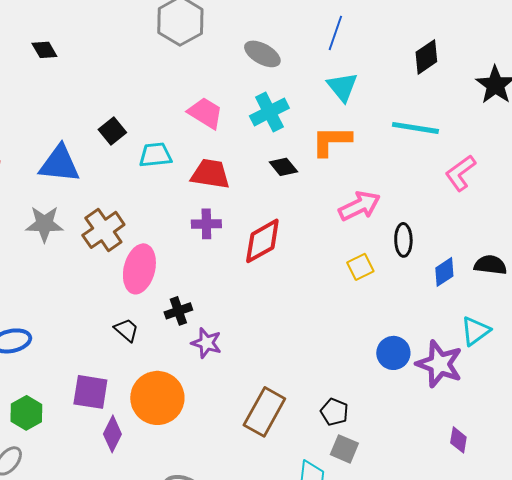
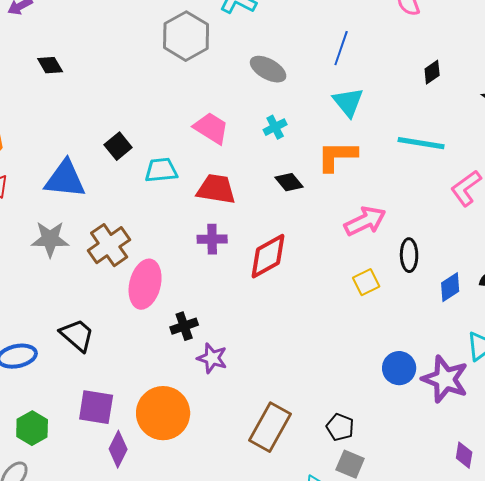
black diamond: (426, 57) -> (432, 72), size x0.7
cyan cross: (269, 112) -> (275, 127), size x0.6
black trapezoid: (126, 330) -> (77, 335), moved, size x1.4

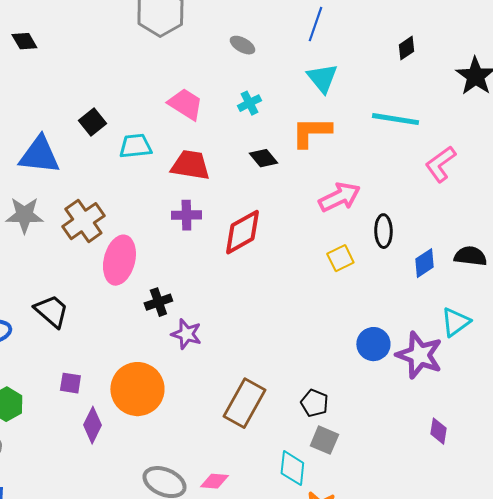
gray ellipse: (268, 69) -> (242, 45), size x0.7
purple square: (96, 407) -> (70, 383), size x0.6

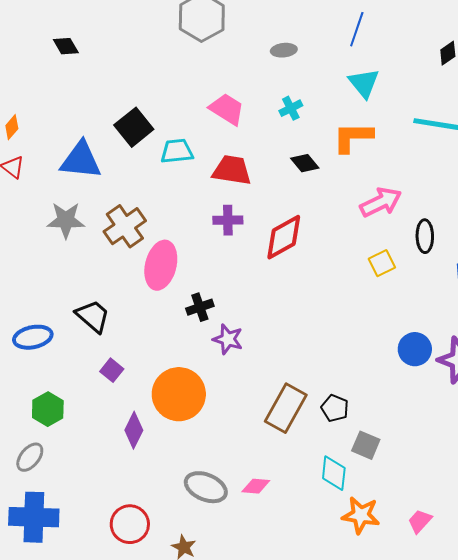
gray ellipse: (242, 45) -> (284, 50), turned -35
black square: (92, 122) -> (134, 127), size x1.4
purple square: (70, 383) -> (112, 370), moved, turned 30
black pentagon: (314, 403) -> (335, 408), moved

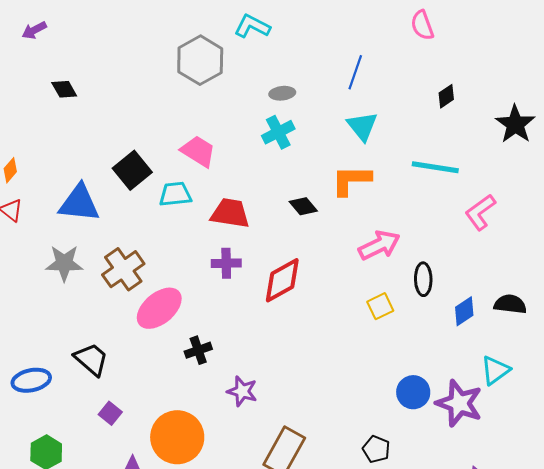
cyan cross: (291, 108) -> (278, 132), moved, size x1.4
pink trapezoid: (227, 109) -> (198, 151), moved
pink ellipse: (161, 265) -> (159, 308), turned 36
purple star: (228, 339) -> (242, 391), moved
black pentagon: (335, 408) -> (376, 449), moved

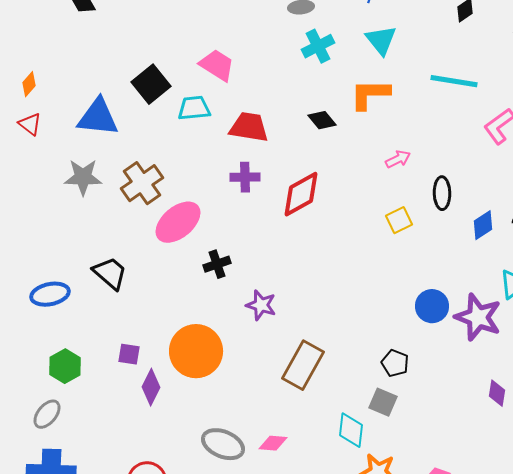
cyan cross: (278, 132) -> (318, 46), moved
pink arrow: (379, 245) -> (398, 159), size x0.6
purple square: (110, 413) -> (129, 354), moved, turned -30

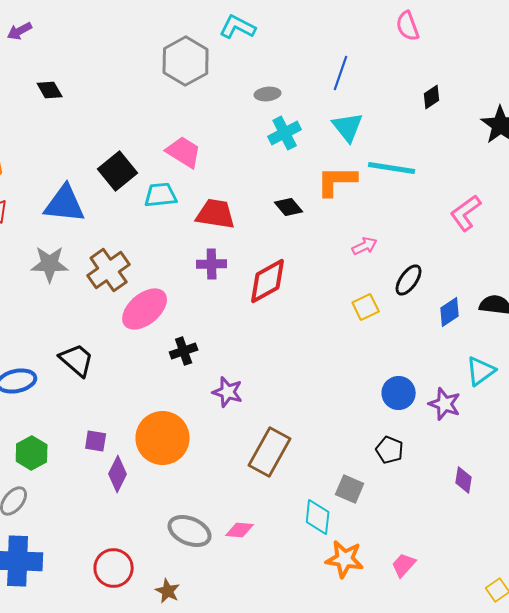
cyan line: (454, 81) -> (392, 168), moved
black ellipse: (442, 193) -> (409, 280), turned 36
purple star: (478, 317) -> (445, 404), size x0.7
black pentagon: (395, 363) -> (390, 450), moved

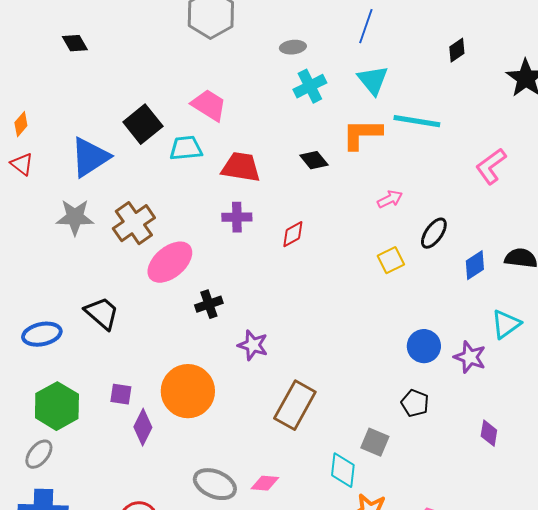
blue triangle: (65, 204) -> (90, 157), turned -39
red diamond: (268, 281) -> (293, 234), size x0.6
green hexagon: (32, 453) -> (57, 406), size x1.4

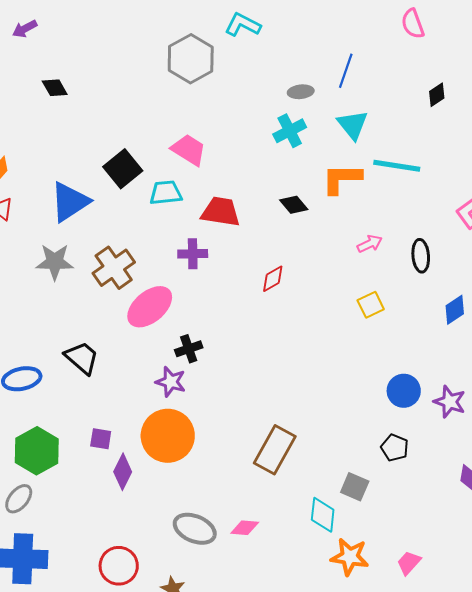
gray ellipse: (293, 47) -> (301, 92), moved
purple cross: (237, 217) -> (193, 254), moved
black ellipse: (434, 233) -> (421, 256), moved, turned -40
purple star: (253, 345) -> (171, 382), moved

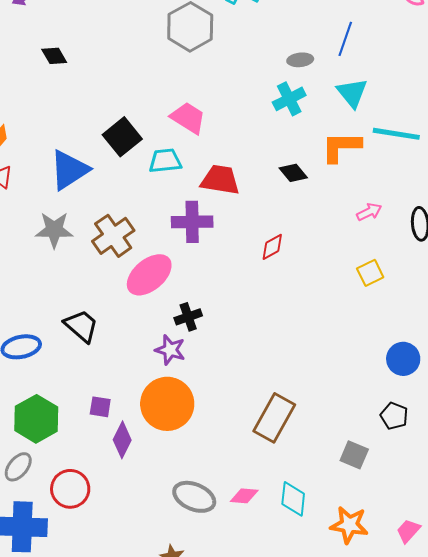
purple cross: (193, 254) -> (192, 222), size x1.4
cyan diamond: (323, 515) -> (293, 499), moved
red circle: (119, 566) -> (70, 489), moved

